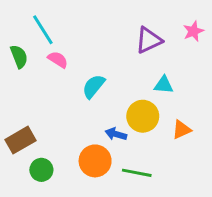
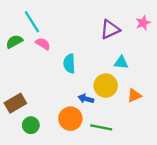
green semicircle: (19, 57) -> (14, 42), turned -98
cyan semicircle: (94, 86) -> (69, 64), turned -42

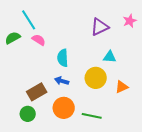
blue arrow: (86, 99) -> (62, 81), moved
brown rectangle: (15, 103) -> (37, 92), moved

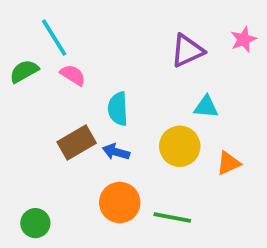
brown rectangle: (37, 92) -> (77, 143), moved
green circle: (28, 114) -> (35, 223), moved

